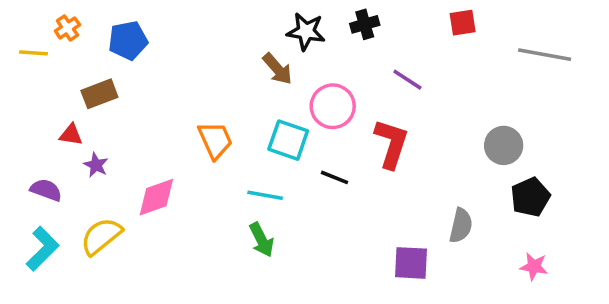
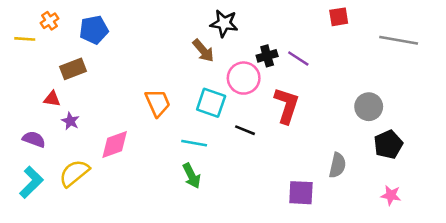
black cross: (365, 24) -> (267, 56), moved

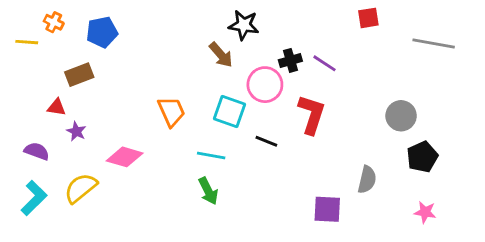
orange cross: (50, 21) -> (54, 22), turned -30
pink diamond: (115, 144) -> (125, 157), turned 36

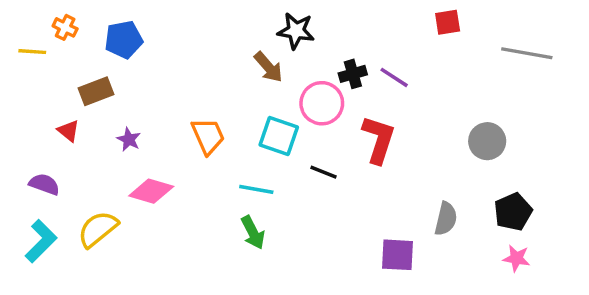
red triangle: (57, 107) -> (69, 131), turned 30
purple star: (76, 131) -> (129, 139), moved
black pentagon: (422, 157) -> (513, 212), moved

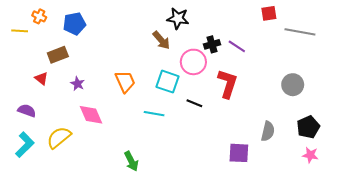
gray line: (527, 53) -> (300, 32), moved
pink diamond: (151, 191) -> (91, 115), turned 50
green arrow: (253, 232) -> (131, 161), moved

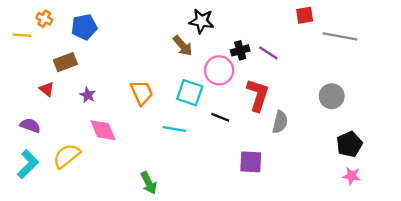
gray semicircle: (268, 131) -> (280, 122), moved
purple square: (239, 153) -> (251, 162), moved

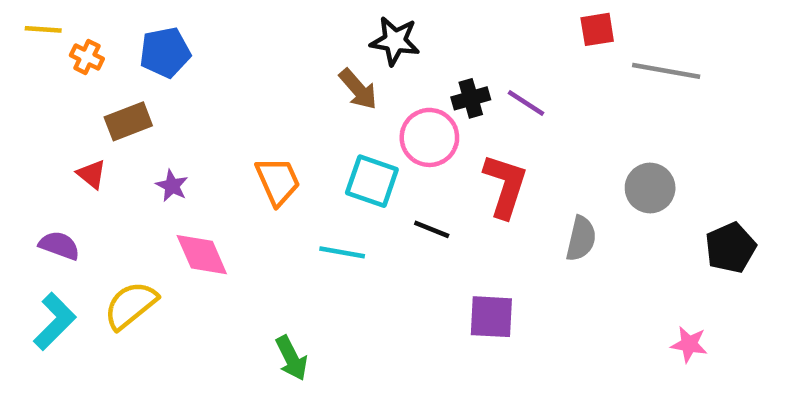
orange cross: (44, 19) -> (87, 57), moved
yellow line: (22, 35) -> (43, 29), moved
gray semicircle: (280, 122) -> (581, 239), moved
black pentagon: (349, 144) -> (731, 248), moved

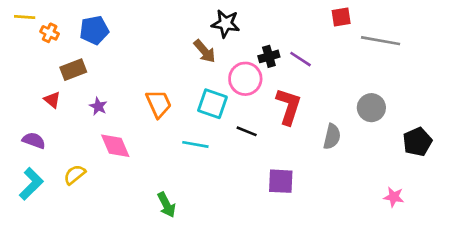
yellow semicircle: (131, 305) -> (75, 175), size x0.7

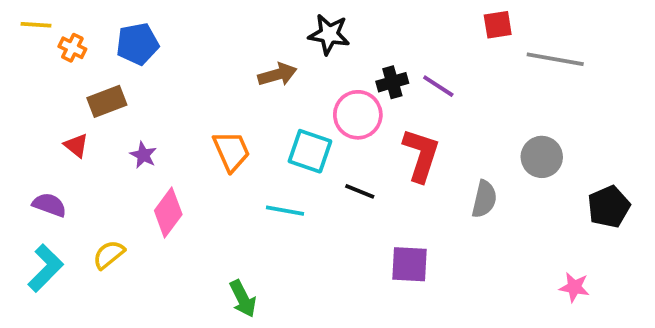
brown arrow: (205, 51) -> (277, 75), moved, turned -65
pink diamond: (115, 146) -> (168, 212), turned 60

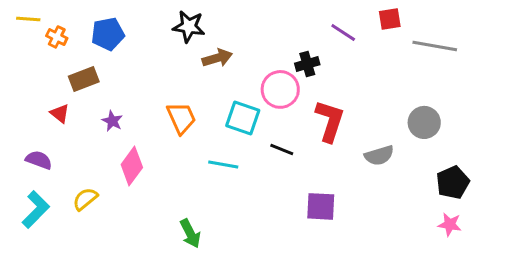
black star: (329, 34) -> (189, 26), moved
purple line: (438, 86) -> (343, 32), moved
gray semicircle: (484, 199) -> (379, 155), turned 60
black pentagon: (609, 207) -> (453, 182), moved

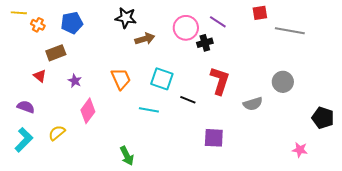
purple line: (343, 32) -> (218, 22), moved
pink circle: (280, 89) -> (186, 28), moved
black pentagon: (453, 182) -> (323, 118), moved, turned -30

